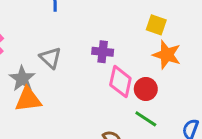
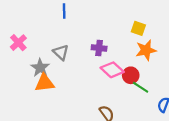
orange star: (167, 55) -> (146, 50), turned -30
pink diamond: (120, 82) -> (112, 70), turned -60
green line: (146, 119) -> (141, 87), moved

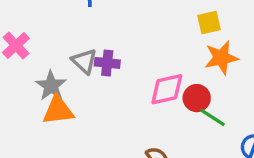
yellow square: (138, 28) -> (209, 23), turned -32
purple cross: (99, 48) -> (107, 63), moved
pink diamond: (112, 70) -> (167, 89), turned -55

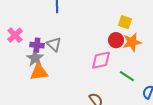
yellow square: (209, 23) -> (125, 22), turned 32
purple cross: (107, 63) -> (37, 45), moved
red circle: (197, 98) -> (116, 40), moved

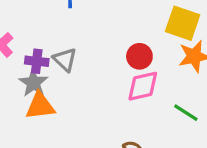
yellow square: (125, 22) -> (183, 23), size x1.5
red circle: (116, 40) -> (139, 56), moved

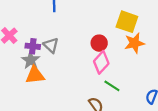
pink diamond: (143, 86) -> (101, 62), turned -35
green line: (186, 113) -> (112, 86), moved

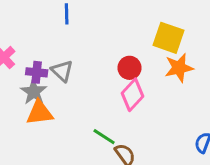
green line: (112, 86) -> (104, 137), moved

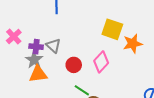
yellow square: (168, 38) -> (112, 29), moved
red circle: (129, 68) -> (74, 65), moved

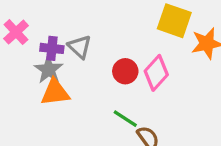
red circle: (74, 65) -> (125, 71), moved

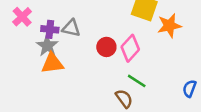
gray triangle: (80, 47) -> (71, 28), turned -30
green line: (125, 119) -> (137, 81), moved

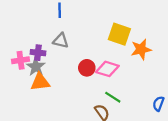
pink cross: (22, 17) -> (21, 60), moved, turned 35
gray triangle: (71, 28) -> (61, 41), moved
pink diamond: (130, 48) -> (107, 69), turned 65

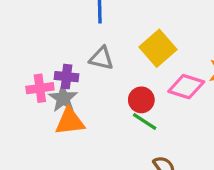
yellow square: (119, 34) -> (158, 48), moved, turned 30
pink diamond: (107, 69) -> (186, 87), moved
green line: (113, 97) -> (145, 121), moved

